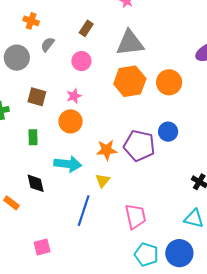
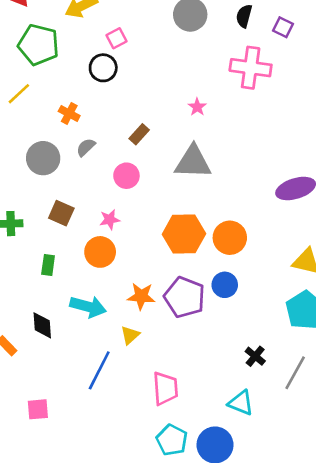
orange hexagon: (130, 81) -> (184, 234), moved
orange circle: (169, 82) -> (230, 238), moved

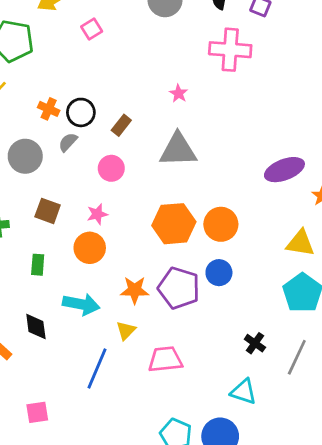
black circle: (103, 68) -> (81, 112), moved
pink trapezoid: (165, 388) -> (165, 359), moved, turned -88

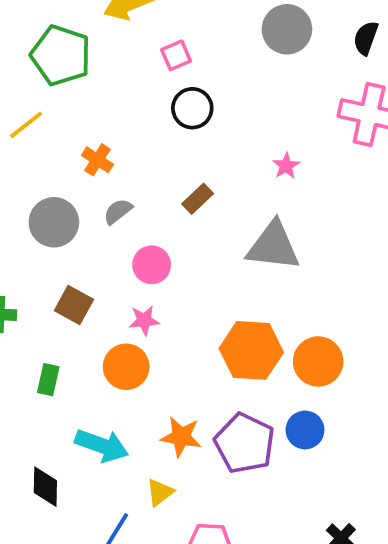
black circle: (81, 112) -> (192, 108), moved
pink circle: (111, 168) -> (152, 265), moved
black diamond: (36, 326) -> (45, 487), moved

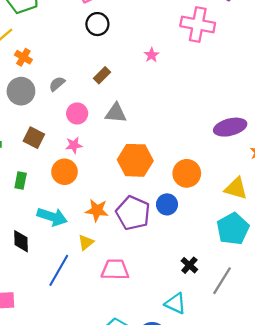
orange cross: (97, 160) -> (23, 57), moved
gray triangle: (273, 246) -> (116, 113), moved, size x0.7
orange circle: (318, 361) -> (187, 173), moved

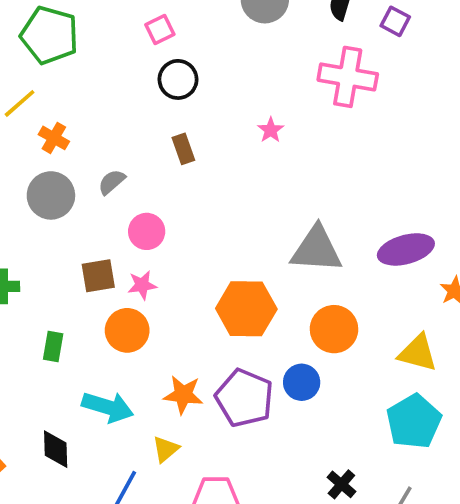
brown rectangle: (102, 75) -> (183, 149), moved, turned -63
gray triangle: (116, 113) -> (316, 249), moved, size x1.4
brown square: (34, 138) -> (98, 276), moved, turned -35

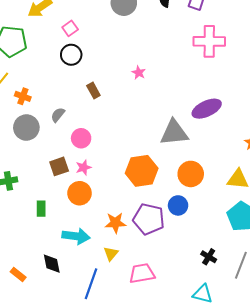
pink cross: (348, 77) -> (209, 41), moved
black circle: (178, 79) -> (71, 55), moved
purple ellipse: (406, 249) -> (207, 109), moved

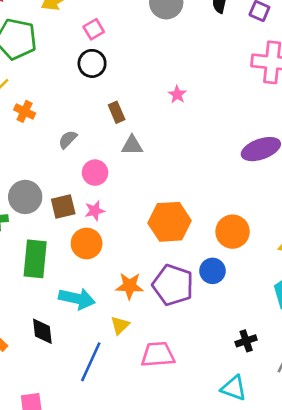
gray circle: (26, 128) -> (25, 197), moved
gray triangle: (174, 133) -> (132, 145), moved, size x0.6
green rectangle: (41, 209) -> (35, 259), size x1.8
black cross: (209, 257) -> (246, 341), turned 35

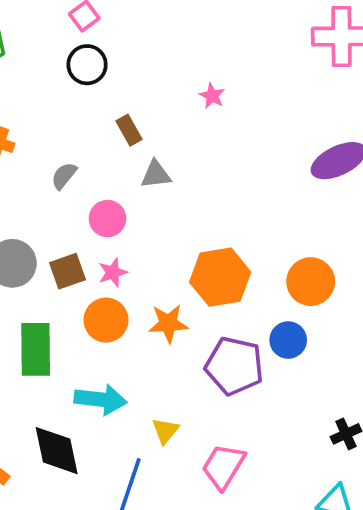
orange star: (130, 286) -> (168, 323), moved
black diamond: (42, 331) -> (57, 451), size x1.4
pink trapezoid: (158, 355) -> (223, 466), turned -48

